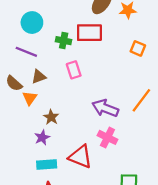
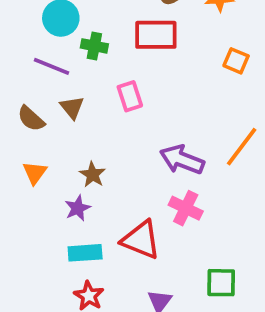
green cross: (64, 41) -> (94, 46), moved
brown triangle: (39, 77) -> (72, 107), turned -49
orange triangle: (30, 98) -> (35, 173), moved

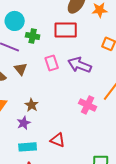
purple arrow: (182, 160) -> (80, 65), moved
pink cross: (186, 208) -> (88, 105), moved
red triangle: (141, 240) -> (58, 140), size x0.7

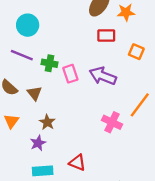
red rectangle: (66, 30) -> (106, 35), moved, size x0.7
green cross: (33, 36) -> (50, 63), moved
brown triangle: (21, 69) -> (35, 93), moved

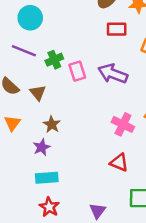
green cross: (50, 63) -> (54, 60), turned -35
red triangle: (77, 163) -> (119, 163), moved

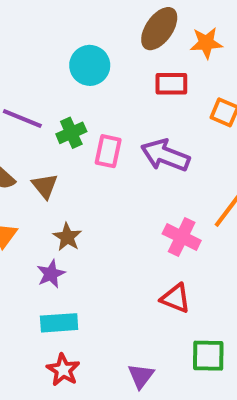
cyan circle: (30, 18) -> (90, 65), moved
pink rectangle: (77, 71) -> (108, 151), turned 30

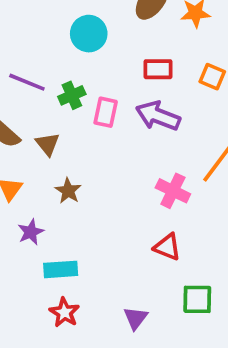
red rectangle: (171, 84) -> (158, 69), moved
purple star: (51, 274) -> (31, 232), moved

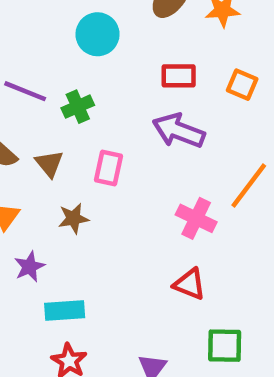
pink rectangle: (106, 112) -> (108, 168), moved
brown star: (68, 191) -> (73, 218), turned 30

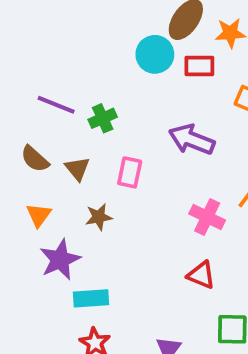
cyan circle: (97, 34) -> (155, 54), moved
red rectangle: (179, 76) -> (199, 66), moved
purple star: (30, 267) -> (60, 260), size x1.5

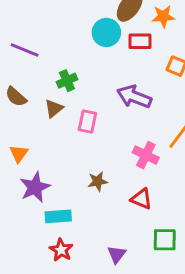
purple line: (56, 105) -> (25, 50), moved
brown semicircle: (35, 159) -> (16, 97), moved
brown triangle: (77, 169) -> (54, 108), moved, turned 30
brown star: (99, 217) -> (98, 181), moved

